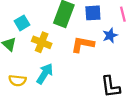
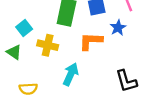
cyan arrow: (45, 74) -> (71, 74), moved

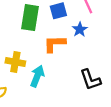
yellow cross: (48, 45) -> (15, 62), moved

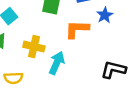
black L-shape: (90, 80) -> (113, 70), turned 120

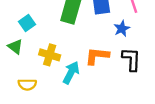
orange L-shape: (77, 29) -> (97, 56), moved
black L-shape: (113, 70) -> (131, 59), moved, turned 75

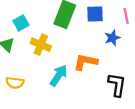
yellow cross: (50, 55) -> (41, 45), moved
black L-shape: (131, 59) -> (117, 85), moved

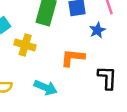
cyan arrow: (59, 75) -> (46, 88), moved, turned 85

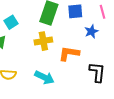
yellow cross: (25, 45) -> (43, 41), moved, turned -30

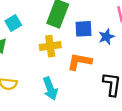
blue square: (75, 11) -> (83, 29), moved
cyan arrow: (45, 77) -> (50, 89), turned 42

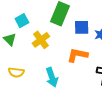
yellow cross: (50, 46) -> (41, 40), moved, turned -30

